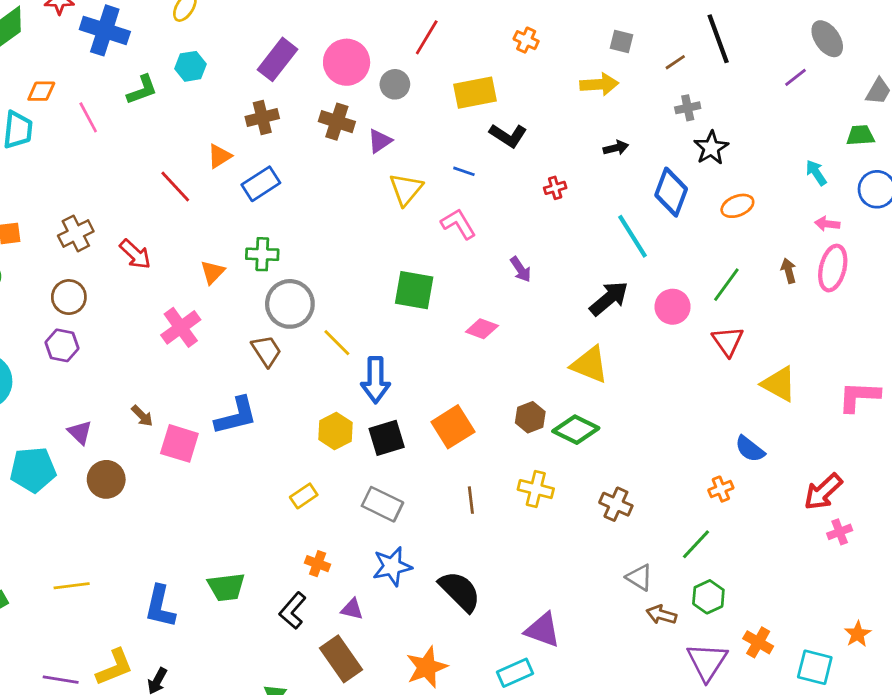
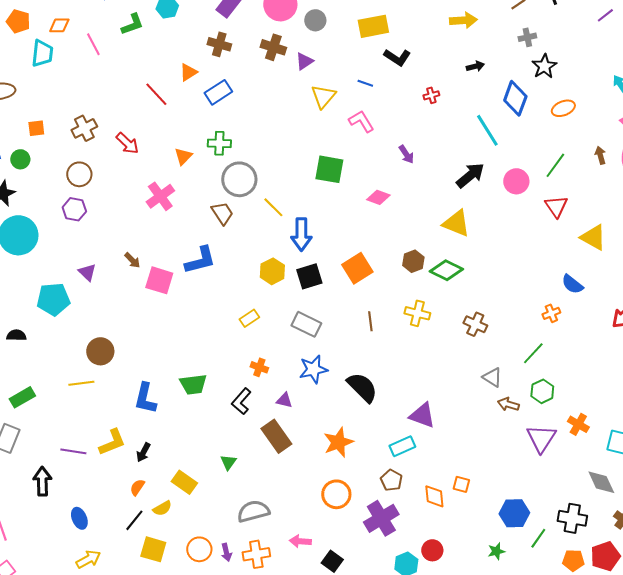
brown cross: (262, 117) -> (219, 44), turned 30
brown circle: (106, 479) -> (100, 351), moved

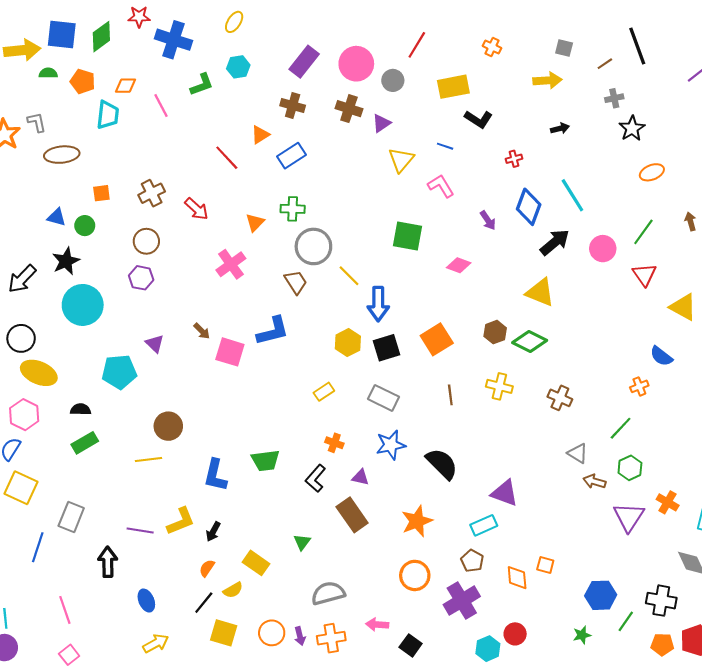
blue diamond: (515, 98) -> (529, 207), moved
green rectangle: (22, 397) -> (85, 443), moved

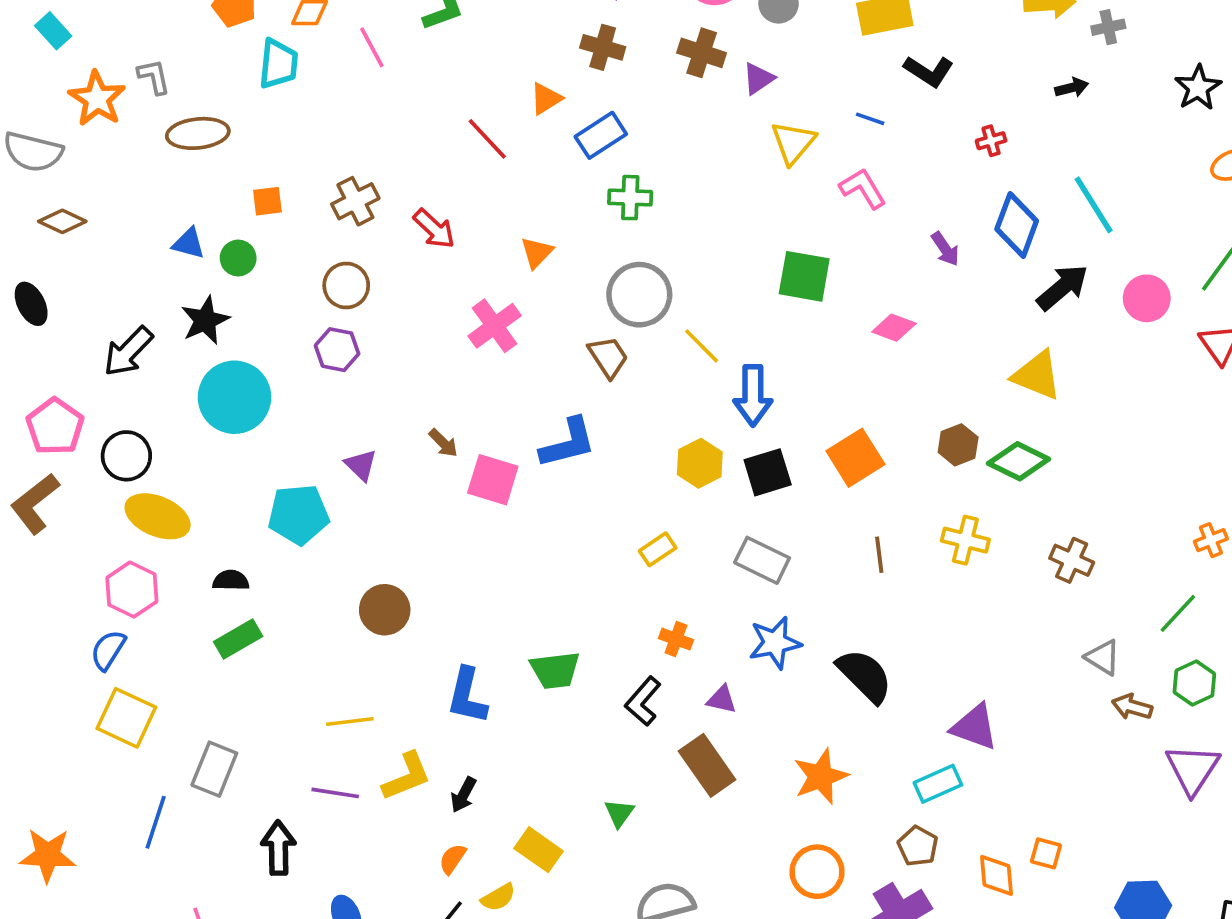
gray cross: (614, 98) -> (1108, 27), moved
green cross: (293, 209) -> (630, 198), moved
yellow line: (148, 460) -> (350, 721), moved

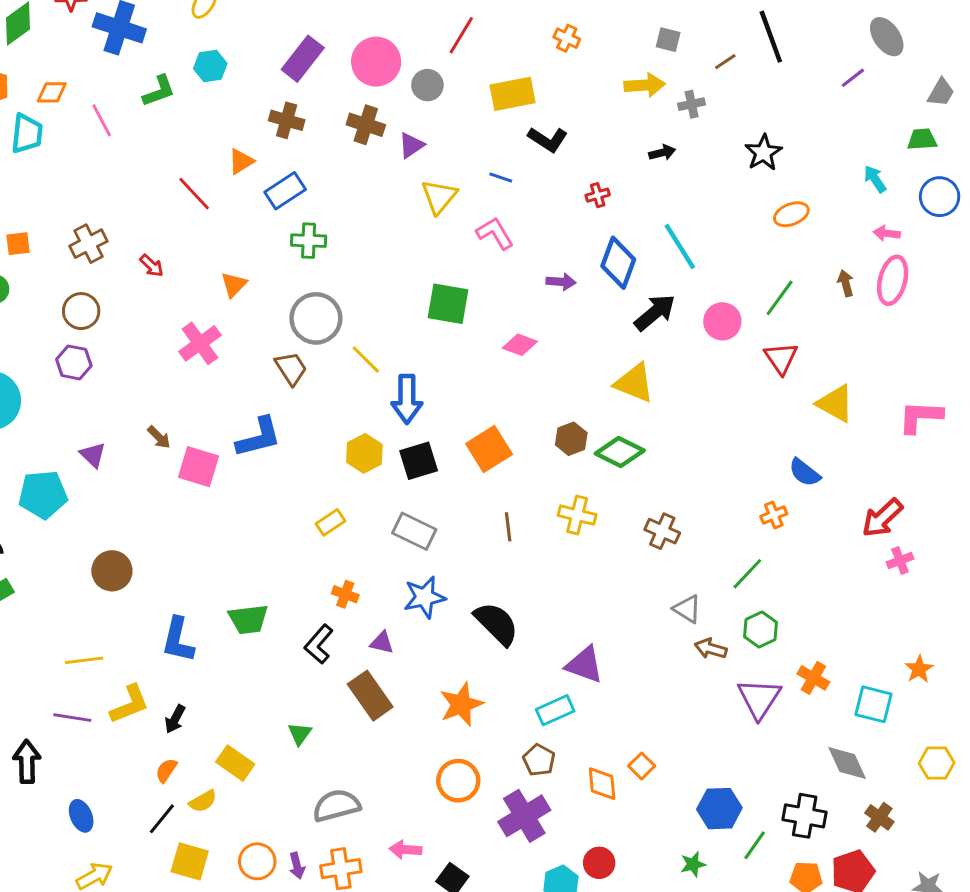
red arrow: (434, 229) -> (152, 266), size x0.7
purple arrow: (945, 249) -> (561, 282), turned -52
orange square: (1046, 853) -> (642, 766), turned 30

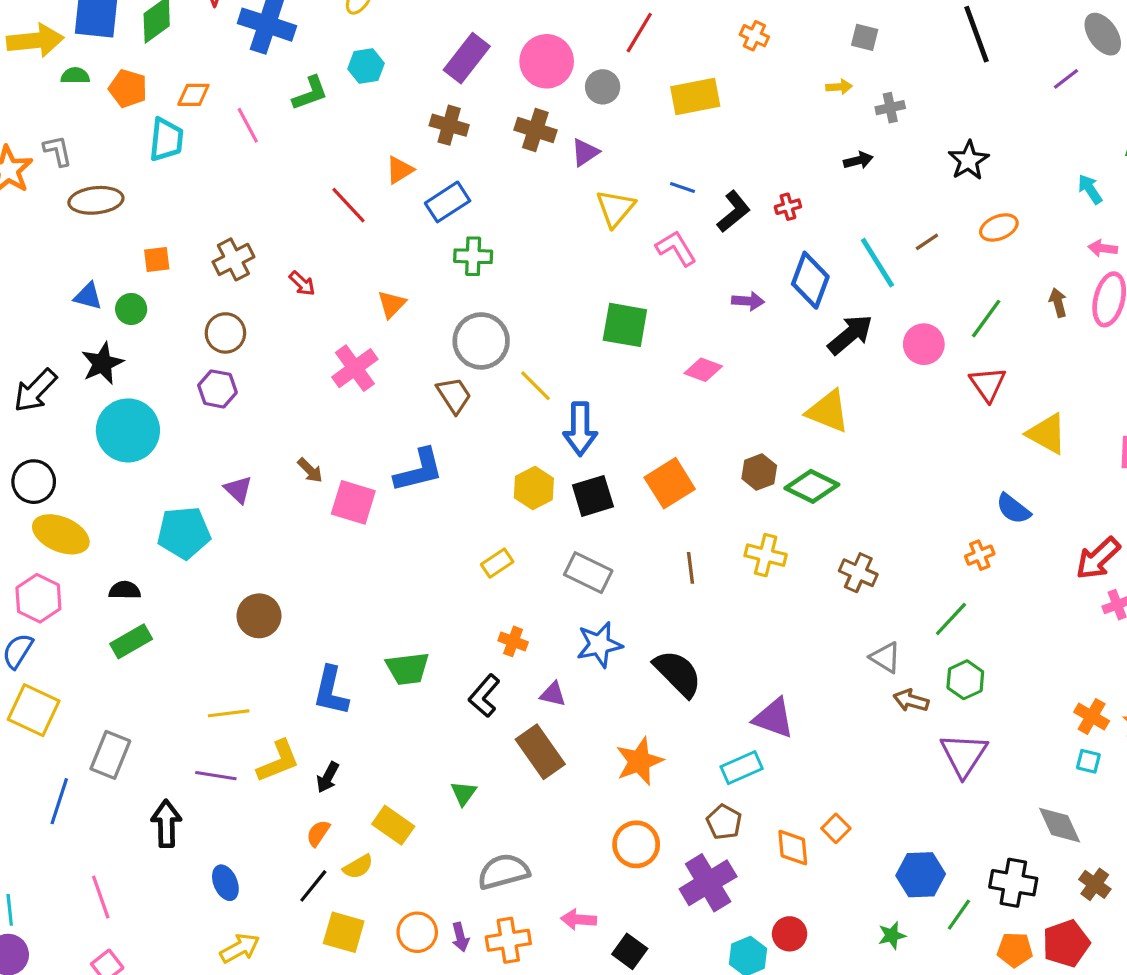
brown line: (725, 62) -> (927, 242), moved
yellow arrow: (645, 85) -> (839, 87), size x0.6
black L-shape: (548, 139) -> (734, 212), moved, turned -72
orange cross: (813, 678) -> (1092, 717), moved
cyan square: (874, 704) -> (1088, 761), size x0.6

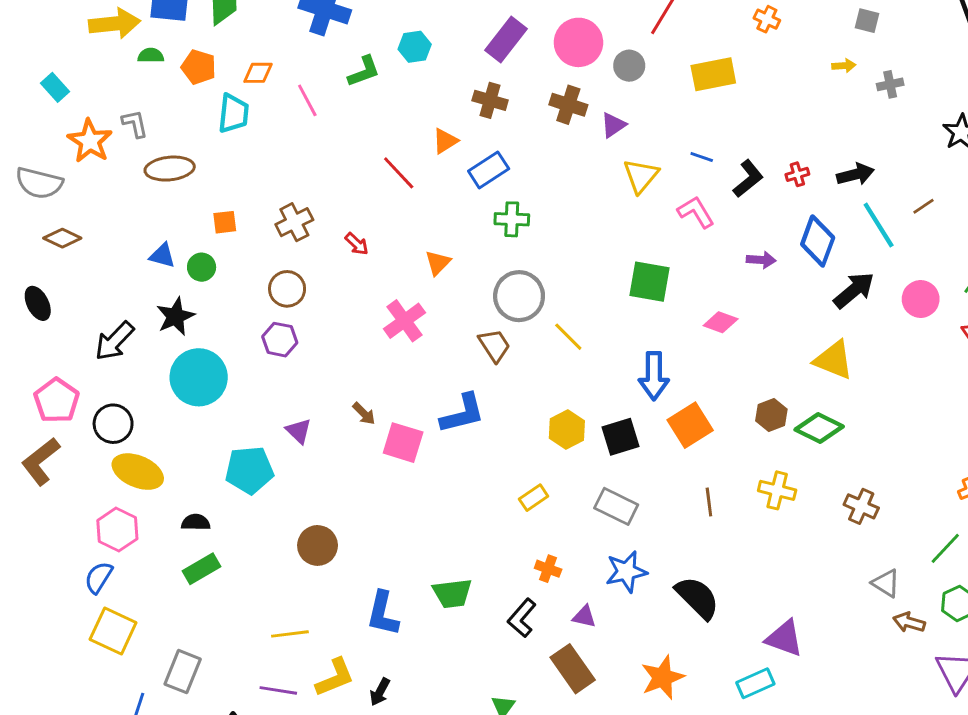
black arrow: (858, 160) -> (855, 174), moved, size x1.4
blue arrow: (580, 429) -> (654, 376), moved

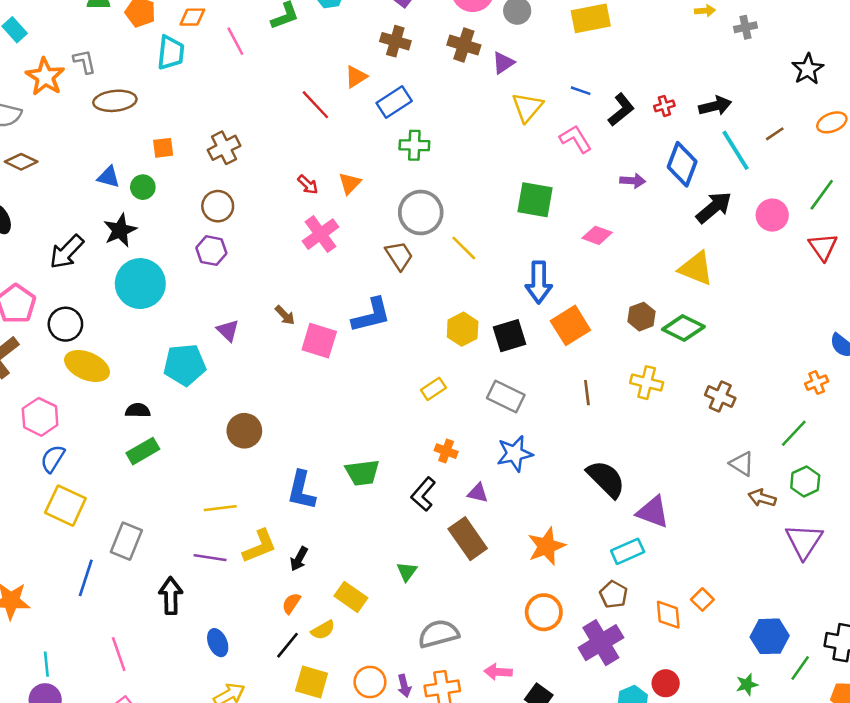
red arrow: (357, 244) -> (308, 185), moved
pink hexagon: (117, 530) -> (40, 417), moved
black semicircle: (697, 598) -> (606, 479), moved

